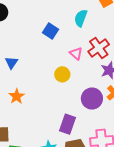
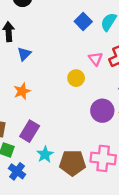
blue square: (50, 31) -> (83, 22), moved
purple rectangle: (68, 124) -> (30, 131), moved

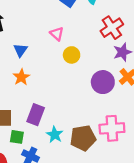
blue triangle: (24, 54) -> (20, 50), moved
pink triangle: (95, 59) -> (57, 34), moved

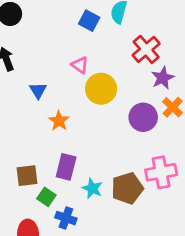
yellow circle: (72, 55) -> (101, 89), size x1.5
orange star: (21, 77) -> (59, 121), moved
green square: (17, 137) -> (46, 197), turned 32

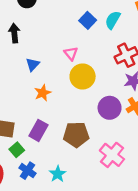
pink cross: (161, 172) -> (112, 155), turned 35
cyan star: (92, 188) -> (58, 174), moved
brown pentagon: (127, 188) -> (76, 135), moved

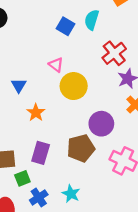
purple circle: (110, 108) -> (101, 124), moved
green square: (17, 150) -> (22, 178), turned 32
blue cross: (28, 171) -> (39, 197), turned 35

